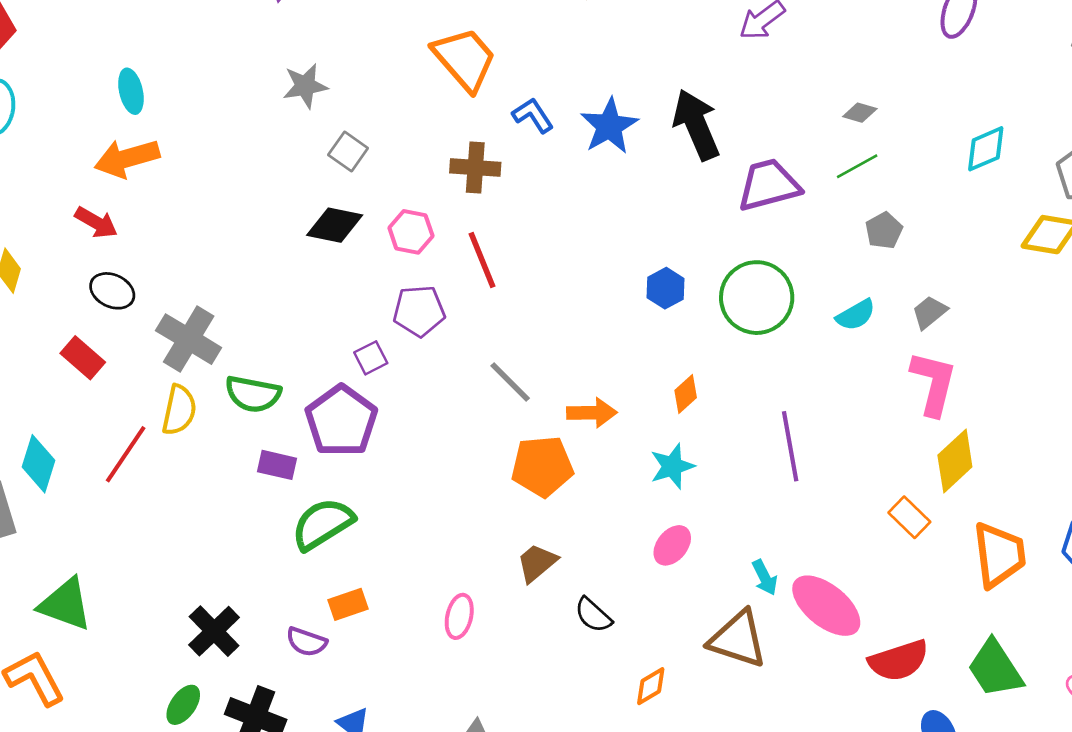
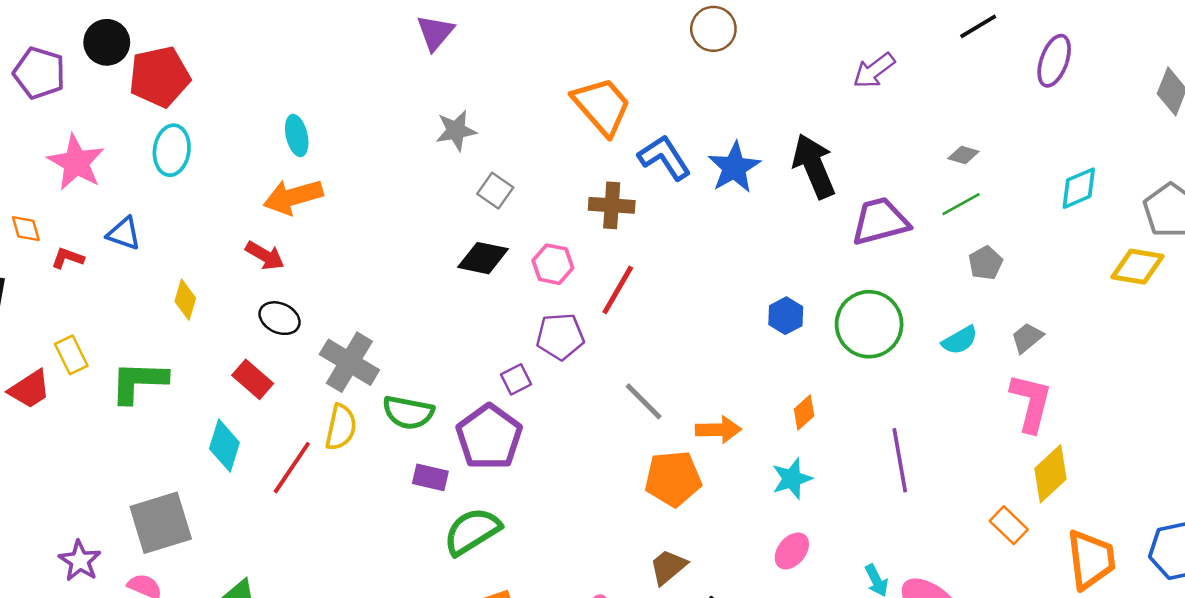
blue L-shape: (533, 115) -> (664, 158), size x1.4
red line: (482, 260) -> (618, 290), turned 52
cyan diamond: (39, 464) -> (224, 446), moved

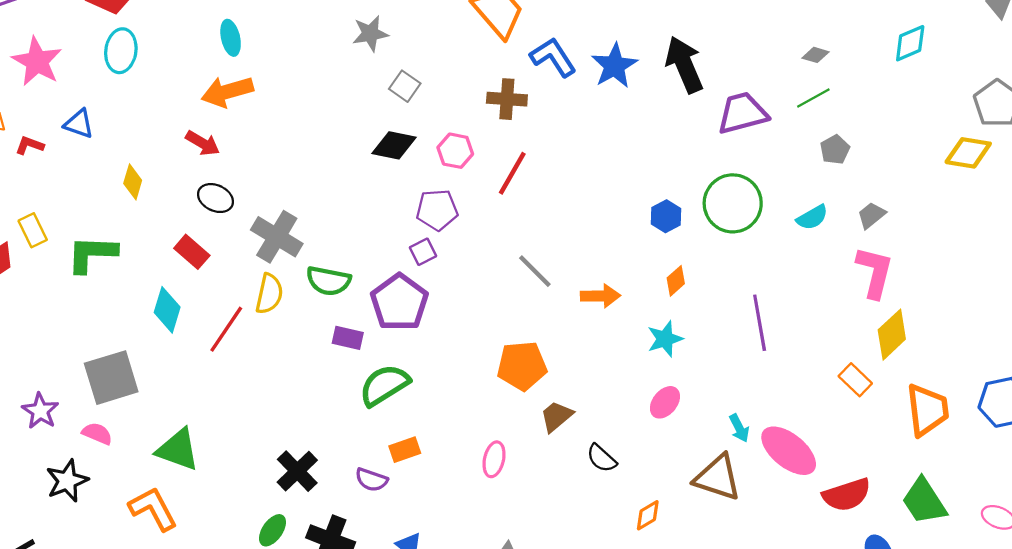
cyan diamond: (1079, 188) -> (910, 43), moved
blue hexagon: (786, 316) -> (666, 216), moved
purple pentagon: (560, 336) -> (437, 210), moved
orange pentagon: (673, 479) -> (522, 366), moved

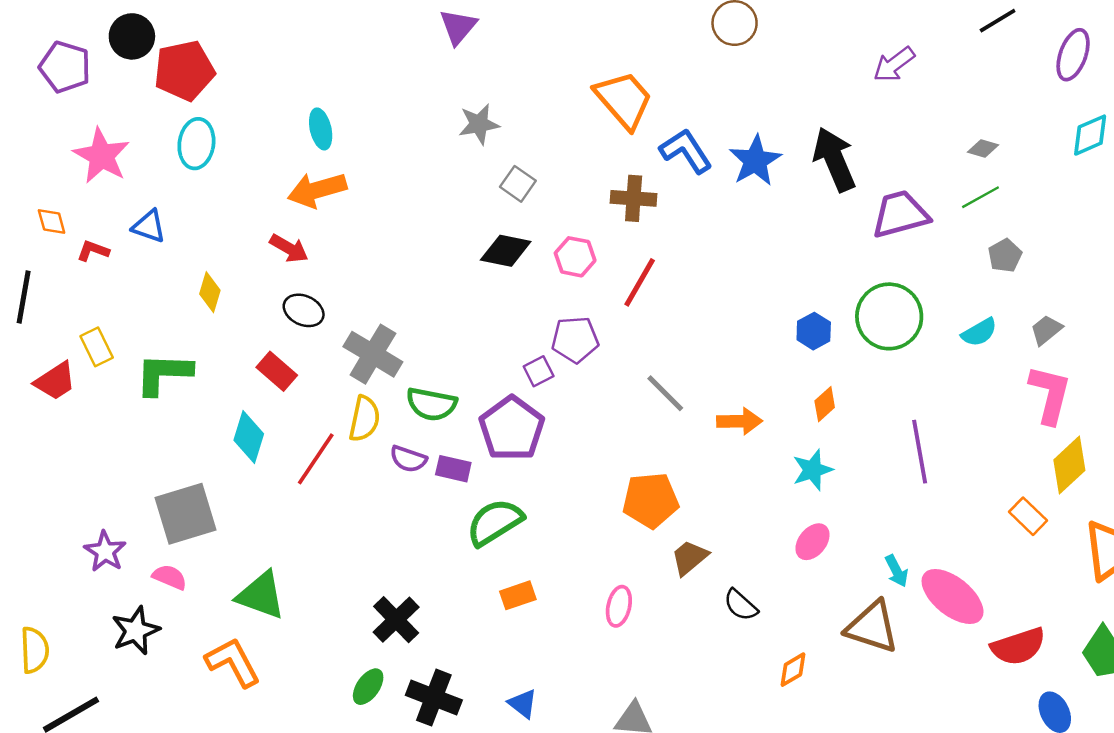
purple pentagon: (437, 210) -> (575, 340), moved
purple semicircle: (371, 480) -> (408, 459), moved

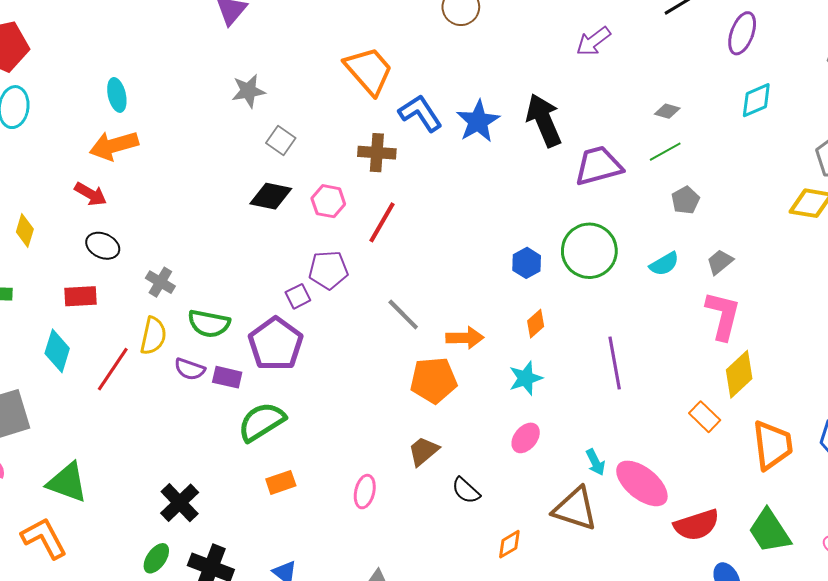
gray cross: (373, 354) -> (160, 282), size x0.6
red rectangle: (277, 371) -> (80, 296), turned -44
orange pentagon: (651, 500) -> (434, 380), moved

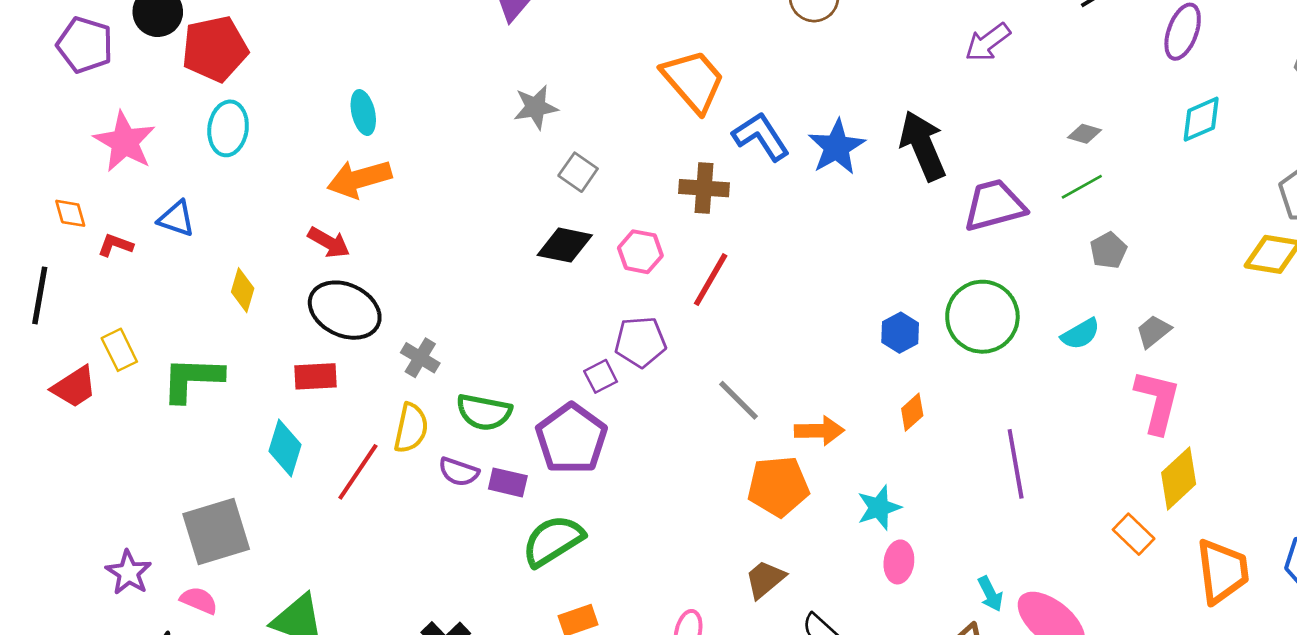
black ellipse: (103, 246) -> (345, 310), size x1.6
cyan star: (526, 378) -> (879, 508), moved
pink ellipse: (526, 438) -> (899, 562), turned -32

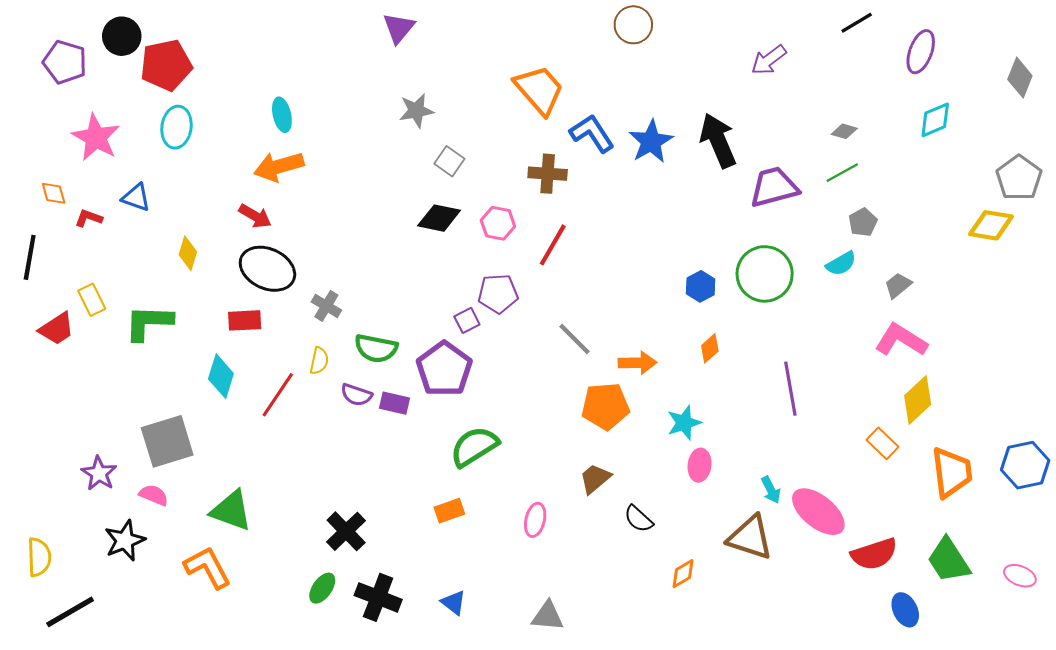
cyan semicircle: (1081, 334) -> (841, 264), moved
pink L-shape: (1157, 402) -> (901, 340), turned -72
yellow semicircle: (411, 428) -> (319, 361), size x0.7
green semicircle: (553, 541) -> (474, 447), moved

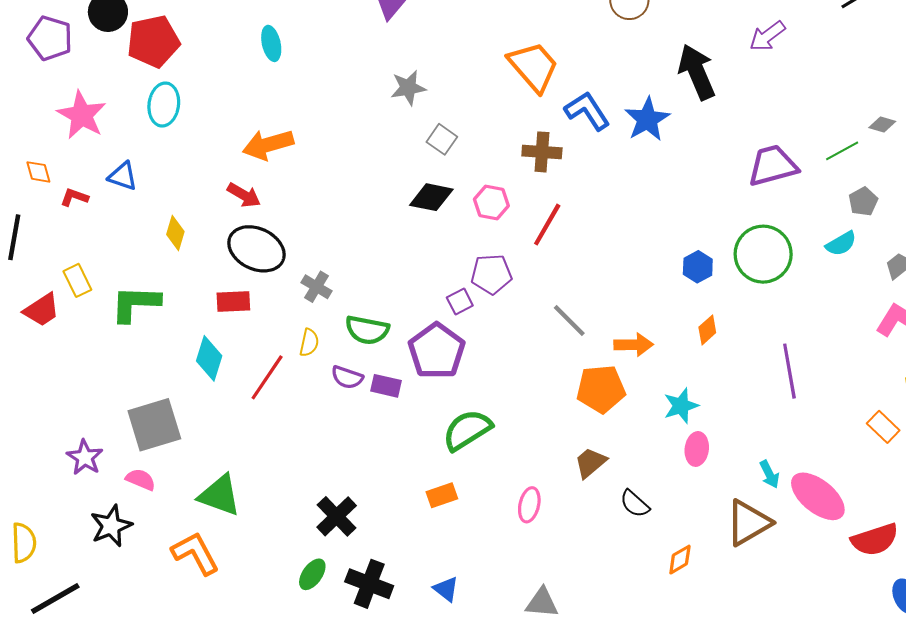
cyan ellipse: (282, 115) -> (271, 43), moved
gray diamond: (844, 131) -> (882, 125), moved
black arrow: (718, 141) -> (697, 72), moved
brown triangle: (750, 537) -> (748, 523), turned -48

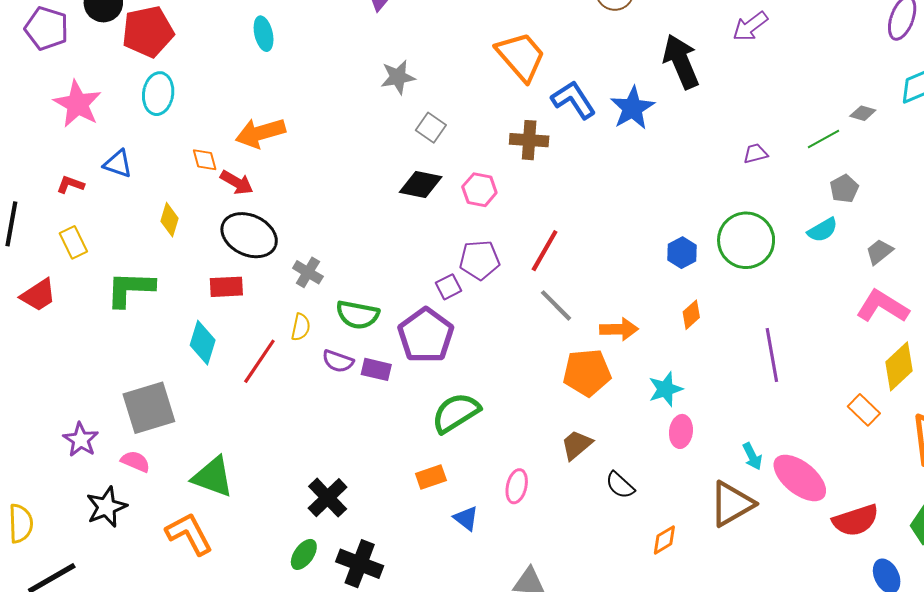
purple trapezoid: (773, 166) -> (755, 154), size x0.5
orange diamond: (38, 172) -> (205, 160), moved
red line: (547, 225) -> (545, 251), moved
yellow rectangle: (77, 280) -> (73, 242), moved
blue triangle: (446, 589) -> (466, 518), moved

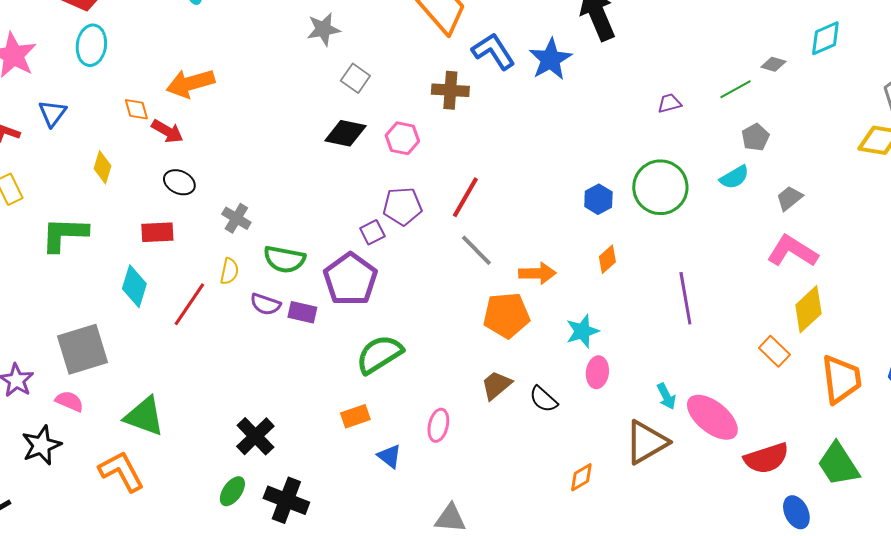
blue triangle: (118, 164) -> (52, 113), turned 48
black ellipse: (249, 235) -> (179, 182), size x0.6
black semicircle: (620, 485) -> (543, 399), moved

